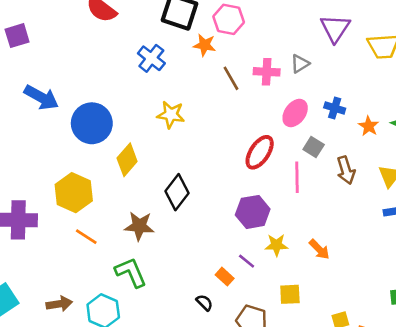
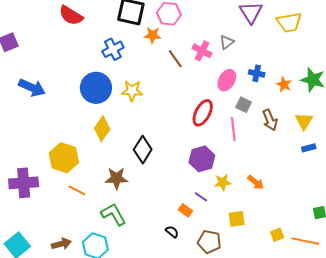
blue cross: (151, 58) -> (113, 49), turned 30
pink cross: (267, 72) -> (202, 51), turned 30
blue circle: (92, 123) -> (96, 88), moved

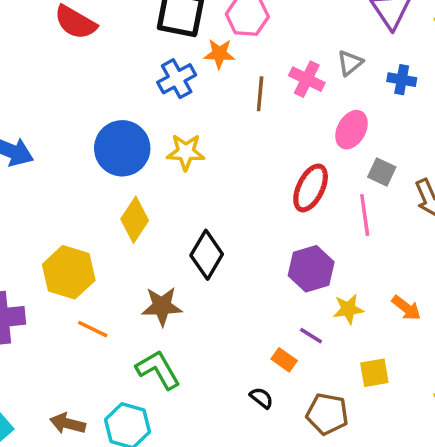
blue cross: (113, 49) -> (177, 79), moved
brown line: (175, 59) -> (260, 94), turned 42
blue cross: (257, 73) -> (402, 80), moved
brown arrow: (61, 244) -> (68, 423), turned -150

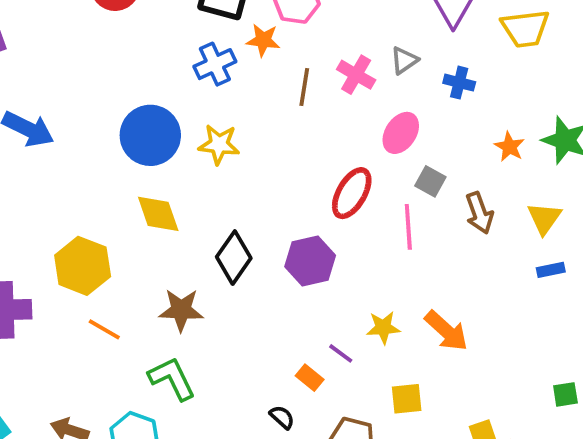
yellow diamond: (135, 220) -> (158, 214), turned -57
purple hexagon: (311, 269) -> (310, 261), moved
orange arrow: (406, 308) -> (446, 331), size x1.4

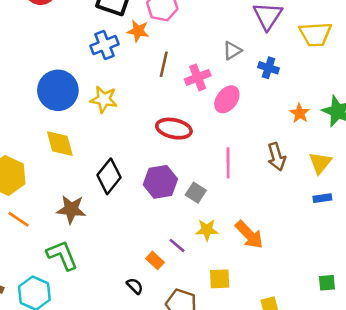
pink cross: (356, 75) -> (198, 77), moved, turned 35
gray square: (430, 181) -> (196, 193), moved
red ellipse: (352, 193) -> (174, 129), moved, turned 68

